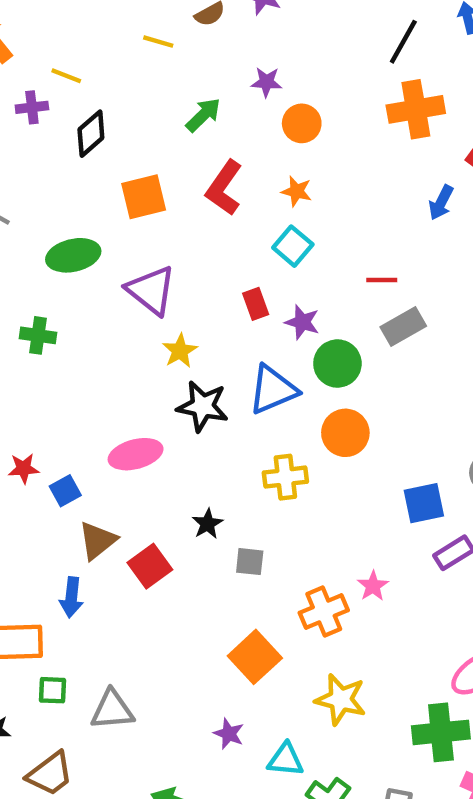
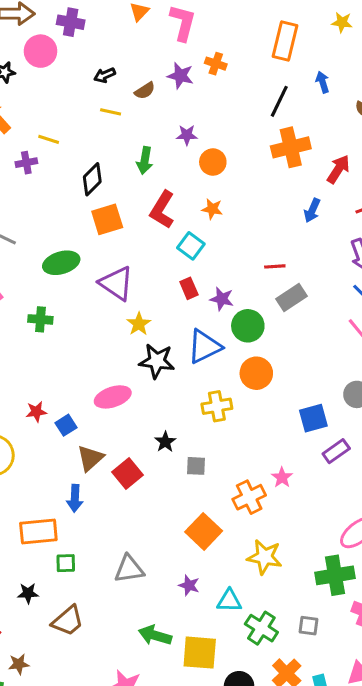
green arrow: (203, 115) -> (145, 160), turned 148
black diamond: (91, 134) -> (92, 179), moved
cyan square: (293, 246) -> (191, 246), moved
gray triangle: (112, 710) -> (129, 569), moved

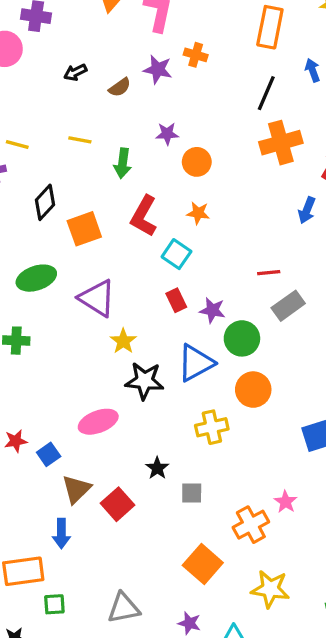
yellow line: (111, 112) -> (80, 140), moved
black diamond: (92, 179) -> (45, 202), moved

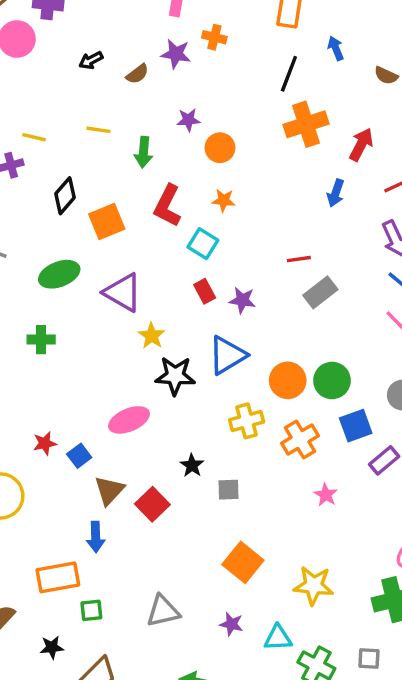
green circle: (242, 338) -> (332, 381), moved
orange cross: (251, 525) -> (300, 440), moved

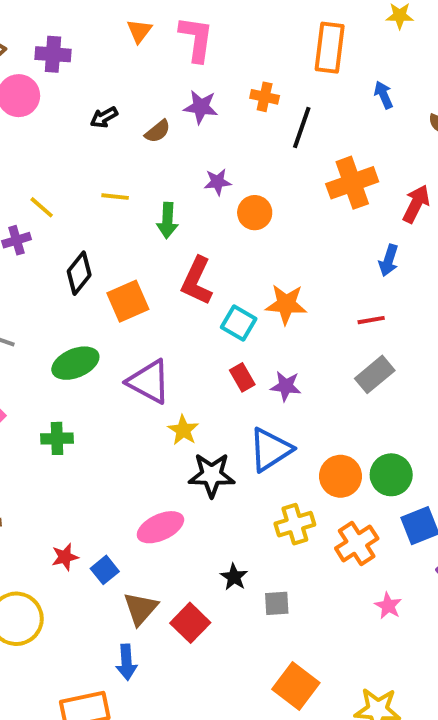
orange cross: (214, 37) -> (265, 97), moved
black line: (289, 74) -> (302, 128), moved
yellow line: (34, 137) -> (42, 207), turned 30
orange star: (224, 200) -> (286, 304), moved, size x1.5
red line: (299, 259) -> (371, 320), moved

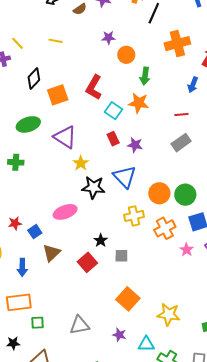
green arrow: (167, 220) -> (145, 76), moved
blue triangle: (270, 450) -> (125, 177), turned -45
pink star: (388, 606) -> (187, 250), moved
red square: (190, 623) -> (87, 262), moved
blue arrow: (126, 662) -> (22, 267), moved

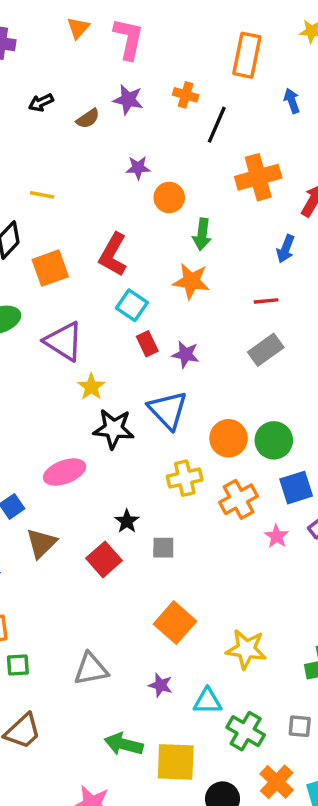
yellow line: (55, 41) -> (42, 195), moved
cyan square: (113, 111) -> (132, 305), moved

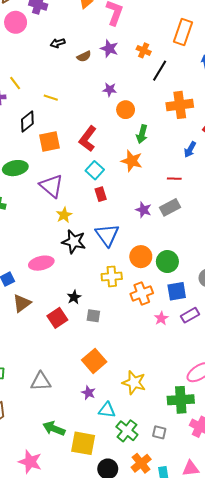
purple star: (186, 354) -> (143, 210), moved
purple star: (161, 685) -> (88, 393), moved

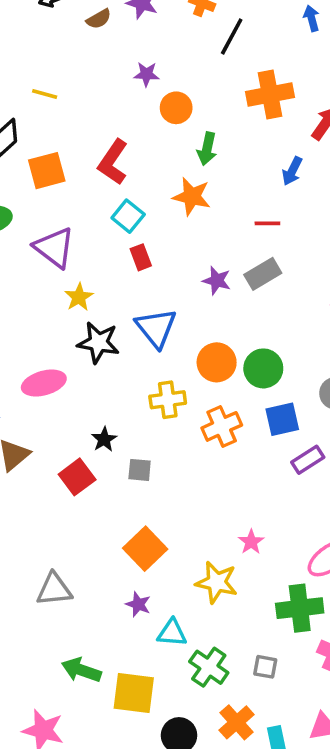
pink star: (161, 318) -> (251, 542), moved

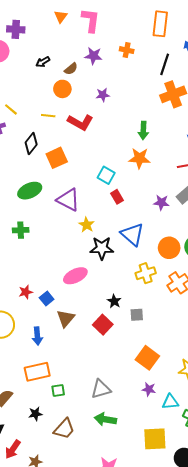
black line: (232, 36) -> (165, 64), moved
orange circle: (176, 108) -> (62, 89), moved
red L-shape: (113, 162) -> (80, 122), moved, turned -85
green arrow: (81, 670) -> (105, 419), moved

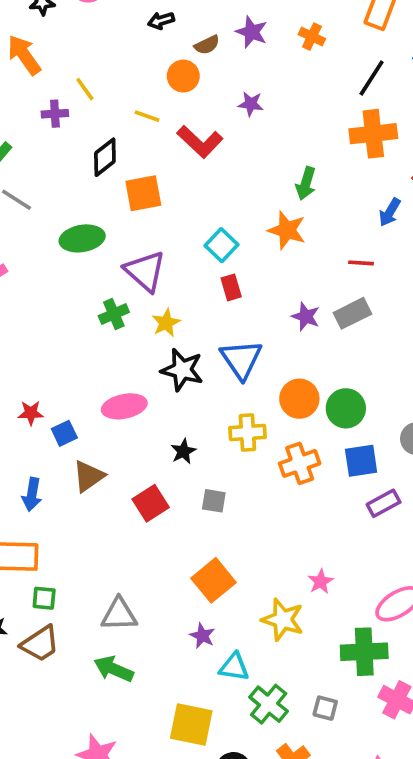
green cross: (21, 230) -> (114, 314), moved, turned -35
black star: (114, 301) -> (183, 451), moved
brown trapezoid: (64, 429) -> (40, 644), moved

